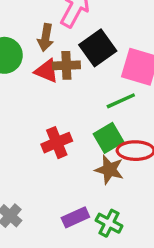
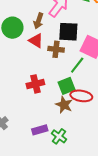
black square: (98, 48) -> (68, 32), turned 30
brown cross: (66, 65) -> (56, 49), moved
green line: (121, 101) -> (77, 65), turned -36

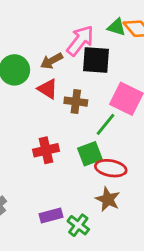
brown arrow: (39, 21) -> (52, 61), turned 42
black square: (68, 32) -> (96, 60), moved
brown star: (64, 105) -> (108, 199), moved

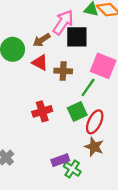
red ellipse: (111, 168) -> (95, 122), turned -70
purple rectangle: (51, 216) -> (60, 160), moved

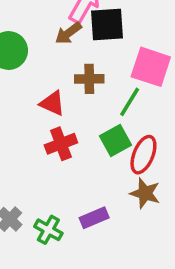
brown arrow: (42, 40) -> (68, 33), moved
red triangle: (40, 63) -> (52, 103), moved
green cross: (72, 169) -> (48, 230), moved

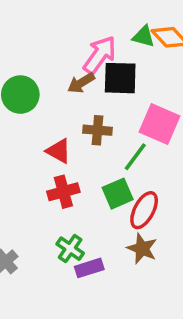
green cross: (48, 230) -> (70, 249), moved

